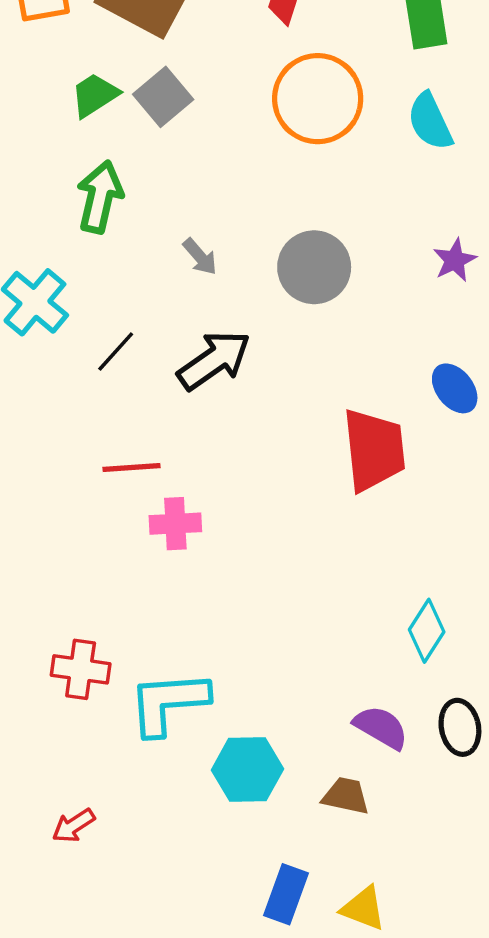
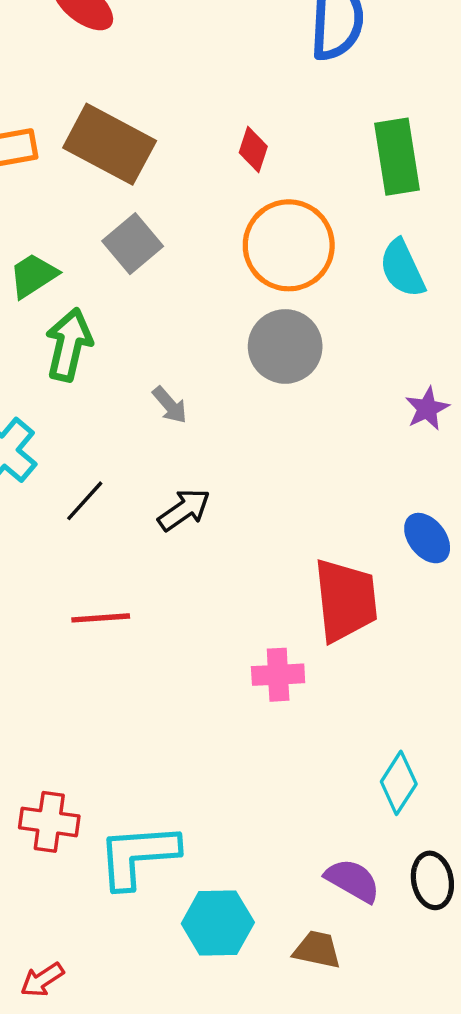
green trapezoid: (95, 95) -> (33, 275), moved
gray circle: (314, 267) -> (285, 346), moved
black arrow: (214, 360) -> (184, 510), size x0.7
pink cross: (175, 524) -> (278, 675), moved

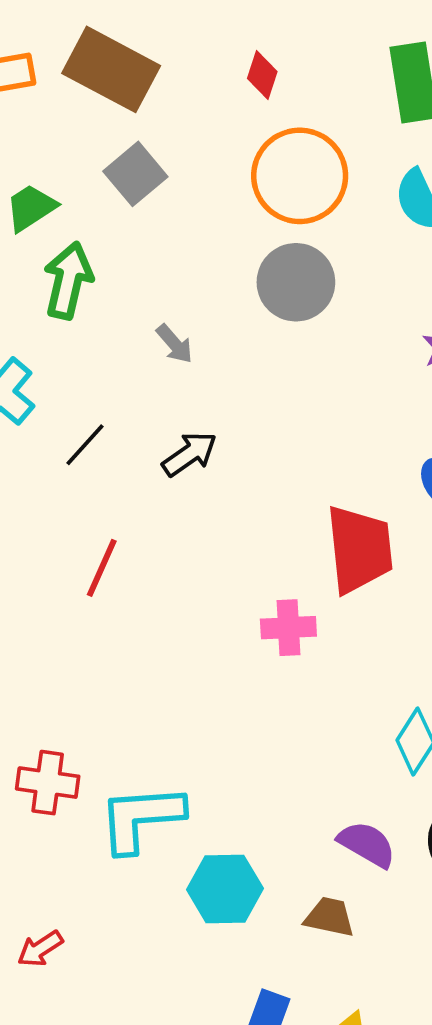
red line: (101, 618) -> (102, 568), turned -62

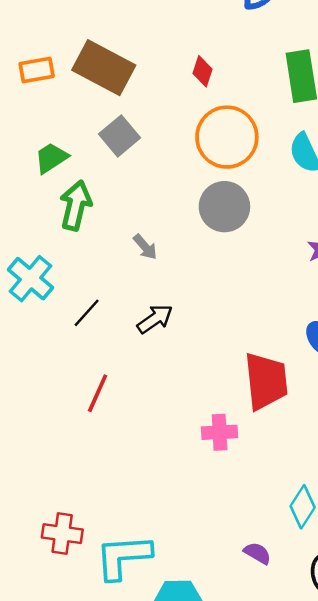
purple semicircle: (367, 844) -> (257, 553), moved, size x0.7

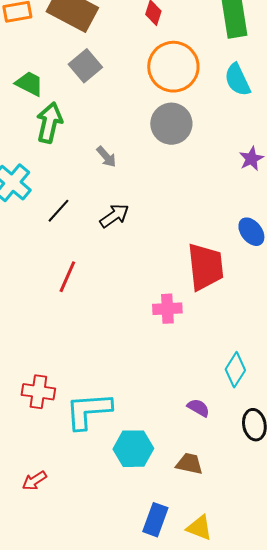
green trapezoid: (51, 158) -> (29, 84), turned 60

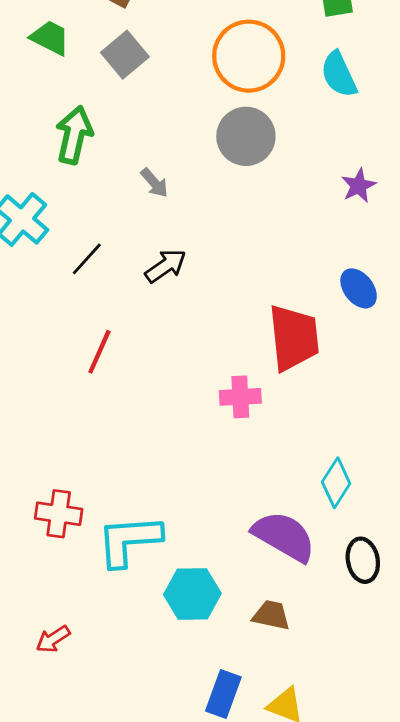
green trapezoid: (29, 84) -> (50, 38), moved
purple semicircle: (198, 408) -> (284, 536), size x2.0

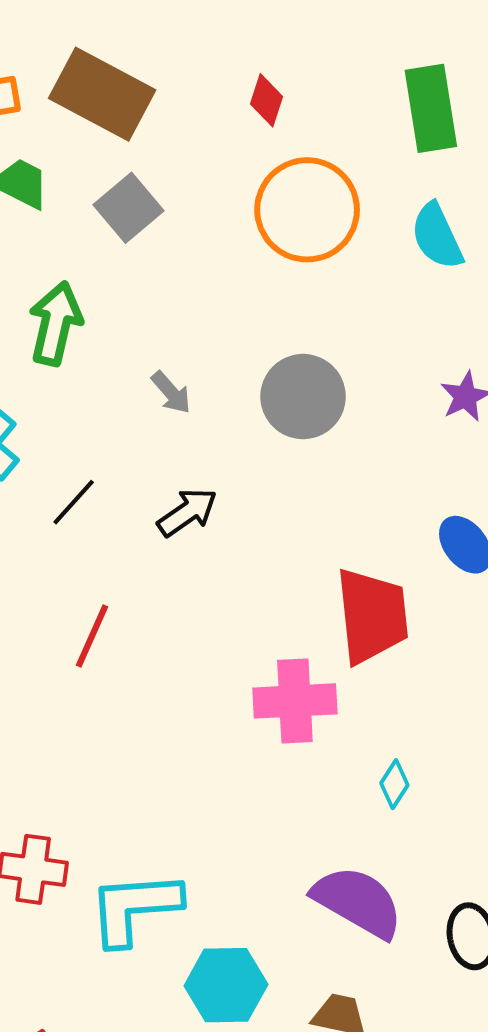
gray circle: (246, 136) -> (303, 397), moved
pink cross: (240, 397) -> (295, 701), size x1.4
cyan diamond: (336, 483) -> (394, 784), moved, size x0.7

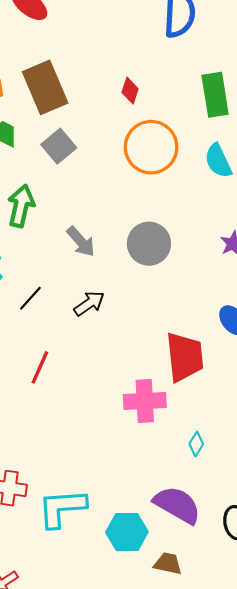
brown rectangle: (102, 94) -> (45, 87), turned 39
gray arrow: (171, 392) -> (81, 242), size x1.4
cyan hexagon: (226, 985) -> (127, 532), moved

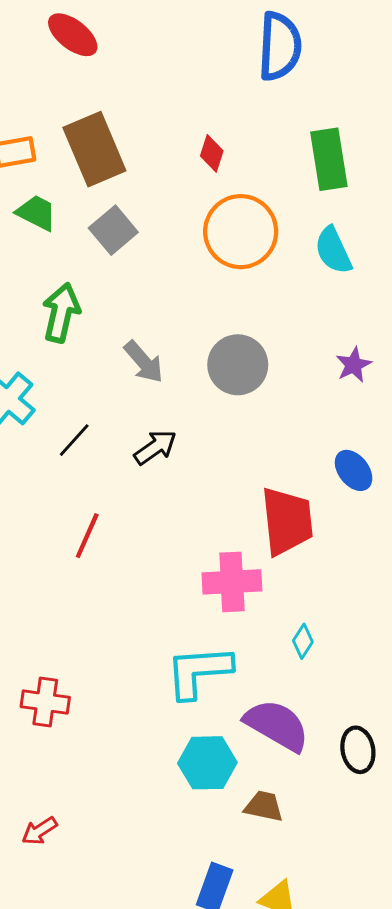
cyan L-shape: (62, 508) -> (199, 672), moved

